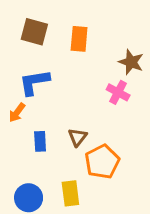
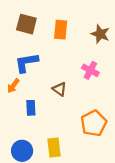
brown star: (131, 62) -> (100, 34), moved
brown triangle: (78, 137) -> (60, 89), moved, turned -32
orange pentagon: (102, 162) -> (94, 123), moved

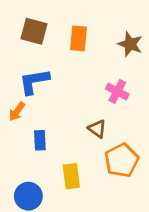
brown triangle: (60, 89) -> (97, 129), moved
yellow rectangle: (54, 147) -> (71, 176), moved

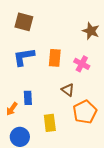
orange rectangle: (79, 38) -> (55, 58), moved
orange arrow: (17, 112) -> (12, 109), moved

